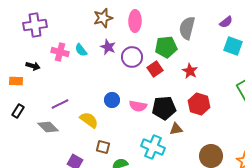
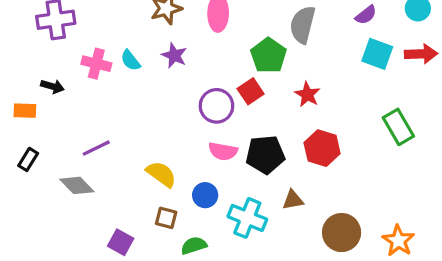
green pentagon: (166, 47) -> (268, 56), turned -30
purple circle: (132, 57) -> (216, 106), moved
blue circle: (112, 100) -> (205, 195), moved
yellow semicircle: (89, 120) -> (161, 174), moved
brown triangle: (176, 129) -> (293, 200), moved

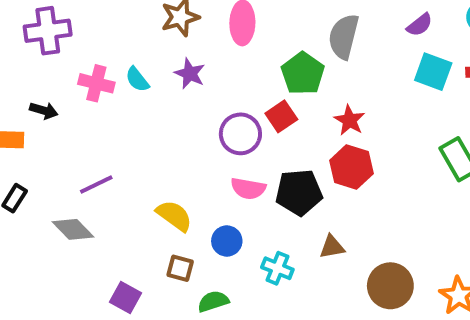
red hexagon: (322, 148) -> (351, 167), moved
cyan cross: (247, 218) -> (277, 268), size x0.7

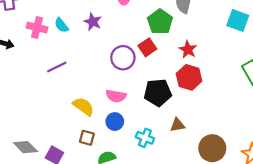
purple line: (96, 185) -> (57, 67), moved
pink semicircle: (248, 188) -> (116, 96), moved
gray diamond: (73, 229) -> (25, 147), moved

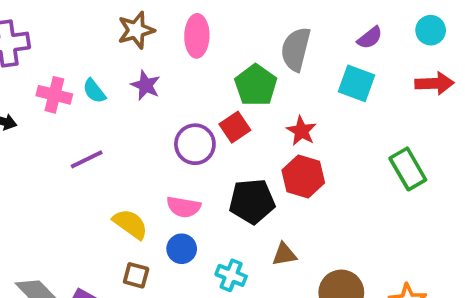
cyan square: (238, 21) -> (357, 83), moved

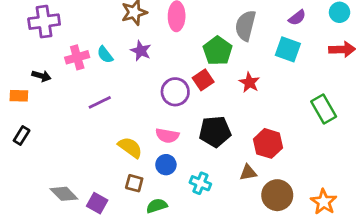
pink cross: (54, 95) -> (77, 57), turned -30
red hexagon: (303, 177) -> (268, 143), moved
brown triangle: (284, 254) -> (248, 173), moved

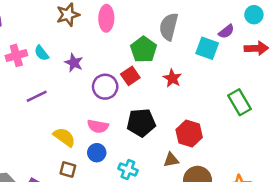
purple semicircle: (297, 18) -> (226, 31), moved
purple star: (141, 51) -> (74, 63), moved

